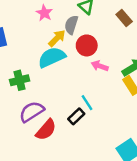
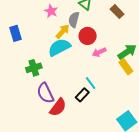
pink arrow: (100, 66) -> (99, 52), turned -40
purple semicircle: (32, 112) -> (45, 93), turned -80

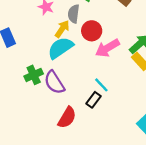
pink arrow: (99, 52) -> (107, 48), size x1.5
purple semicircle: (45, 93) -> (54, 82), moved

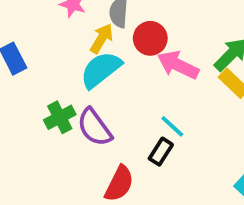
pink arrow: (107, 48) -> (178, 65), turned 60

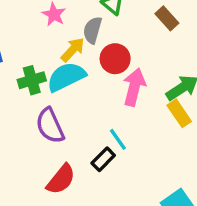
pink arrow: (178, 65) -> (134, 87), turned 66
green cross: (60, 117) -> (32, 80), moved

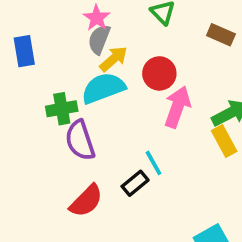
brown rectangle: (167, 18) -> (221, 35), turned -30
gray semicircle: (93, 30) -> (99, 39), moved
green cross: (32, 80) -> (62, 109), moved

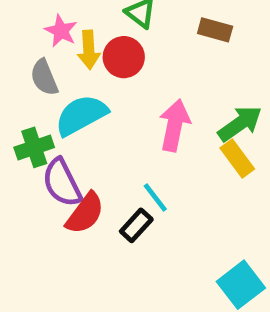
gray semicircle: (99, 39) -> (44, 77), moved, turned -36
yellow arrow: (113, 59) -> (89, 50), moved, turned 136
red circle: (159, 73) -> (124, 57), moved
red semicircle: (86, 201) -> (85, 213), moved

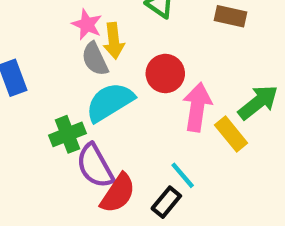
red circle: (124, 57) -> (165, 74), moved
gray semicircle: (44, 77) -> (95, 59), moved
yellow rectangle: (237, 159) -> (231, 134), moved

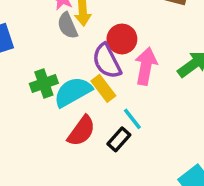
cyan semicircle: (110, 102) -> (73, 92), moved
yellow rectangle: (231, 134) -> (103, 88), moved
purple semicircle: (95, 166) -> (107, 61), moved

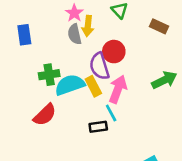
pink arrow: (146, 66) -> (118, 89), moved
red semicircle: (81, 131) -> (45, 115), moved
black rectangle: (119, 139) -> (98, 127), turned 30

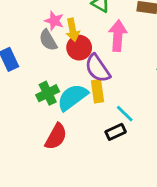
gray semicircle: (75, 34) -> (48, 40), moved
red circle: (114, 52) -> (79, 48), moved
yellow rectangle: (93, 86) -> (98, 91), turned 36
pink arrow: (118, 89) -> (118, 36), moved

